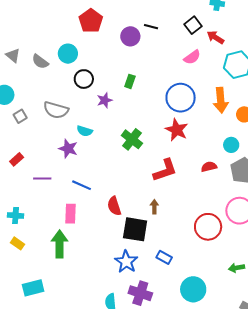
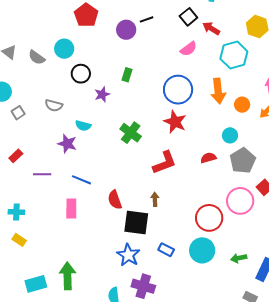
black line: (151, 27) -> (147, 19), turned -32
gray semicircle: (56, 110) -> (54, 105), size x0.7
green arrow: (60, 244) -> (67, 276), moved
cyan circle: (193, 289) -> (202, 250), moved

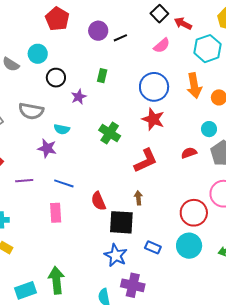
black line: (147, 19) -> (120, 38), moved
gray semicircle: (54, 105) -> (31, 111), size x1.4

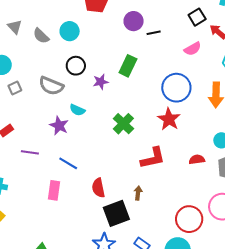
green rectangle: (102, 76) -> (128, 66), size x1.5
black circle: (56, 78) -> (76, 66), moved
black square: (121, 222) -> (116, 213), turned -36

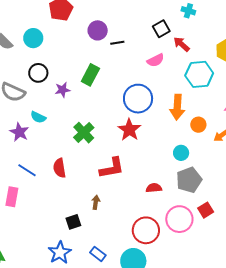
red semicircle: (197, 160) -> (154, 188), moved
red semicircle: (98, 188) -> (60, 168), moved
black square: (116, 213) -> (73, 222), size x0.6

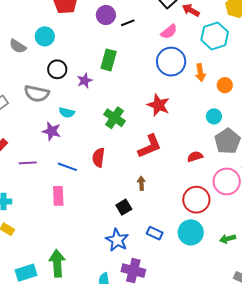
blue circle: (138, 99) -> (171, 62), moved
orange arrow: (177, 107) -> (200, 73), size x0.7
red semicircle: (60, 168) -> (99, 158), turned 30

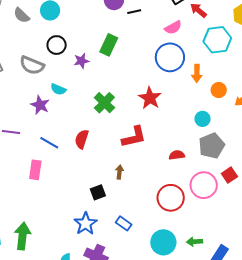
cyan circle: (191, 232) -> (163, 242), moved

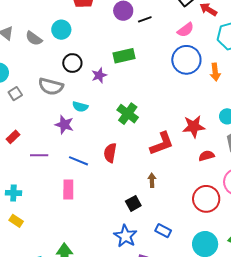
green rectangle: (109, 45) -> (124, 56), turned 60
red star: (150, 98) -> (194, 127), moved, turned -30

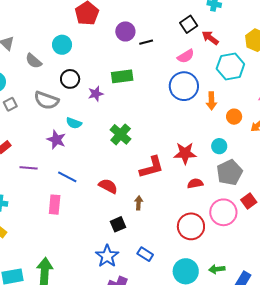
gray semicircle: (34, 38) -> (34, 61), moved
red semicircle: (110, 153) -> (108, 186), moved, turned 102

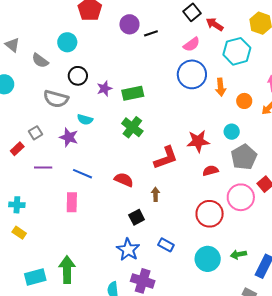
green rectangle: (122, 76) -> (133, 93), moved
gray square: (10, 104) -> (36, 133), moved

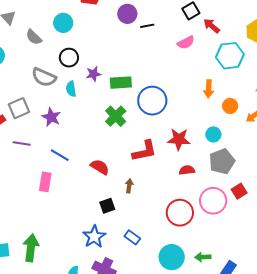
blue circle: (192, 74) -> (152, 101), moved
cyan semicircle: (85, 120) -> (71, 89), moved, turned 56
gray square: (36, 133) -> (19, 108), size x1.5

